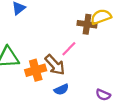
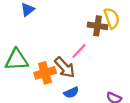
yellow semicircle: (101, 17) -> (112, 18), turned 90

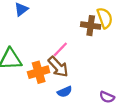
pink line: (79, 51) -> (60, 49), moved

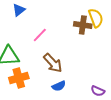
pink line: (60, 49) -> (40, 35), moved
orange cross: (39, 72) -> (19, 78), moved

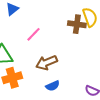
brown arrow: (53, 63) -> (47, 63), turned 110

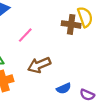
blue semicircle: (53, 86) -> (64, 88), moved

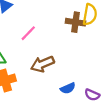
yellow semicircle: (85, 17) -> (90, 14), turned 30

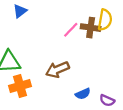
pink line: (28, 33) -> (71, 30), moved

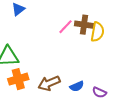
yellow semicircle: (105, 20) -> (97, 32), moved
brown arrow: (57, 70) -> (49, 83), moved

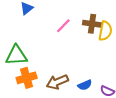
pink line: (66, 27) -> (63, 26), moved

